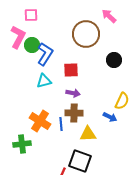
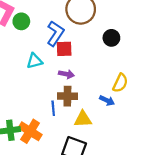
blue L-shape: (45, 54) -> (55, 33), moved
orange cross: (40, 121) -> (30, 131), moved

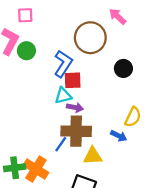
cyan triangle: (34, 61) -> (63, 96), moved
brown cross: (67, 96) -> (76, 131), size x1.4
blue line: (53, 108) -> (61, 144), turned 40

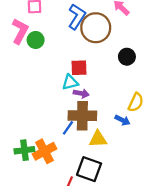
blue L-shape: (63, 64) -> (77, 17), moved
orange cross: (36, 169) -> (45, 151), turned 30

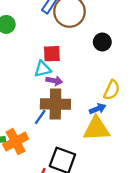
blue arrow: (122, 120) -> (98, 109), turned -48
yellow triangle: (98, 139) -> (96, 129), moved, size x1.4

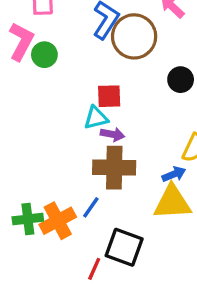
blue line: (40, 117) -> (91, 207), moved

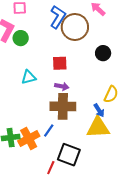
cyan triangle: (96, 118) -> (29, 77), moved
blue arrow: (174, 174) -> (99, 110), turned 80

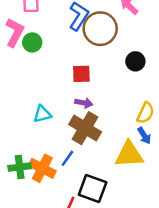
cyan triangle: (29, 77) -> (42, 114), moved
brown cross: (63, 106) -> (85, 128), turned 30
blue arrow: (99, 110) -> (144, 136), moved
orange cross: (29, 139) -> (42, 168), turned -35

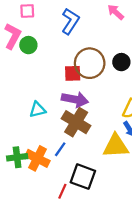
brown circle: (100, 29) -> (90, 63), moved
purple arrow: (84, 103) -> (75, 99), size x1.6

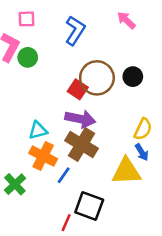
red square: (73, 73) -> (78, 89), turned 36
green cross: (17, 157) -> (15, 184), turned -36
orange cross: (37, 158) -> (43, 156), moved

